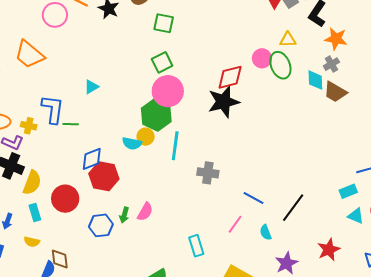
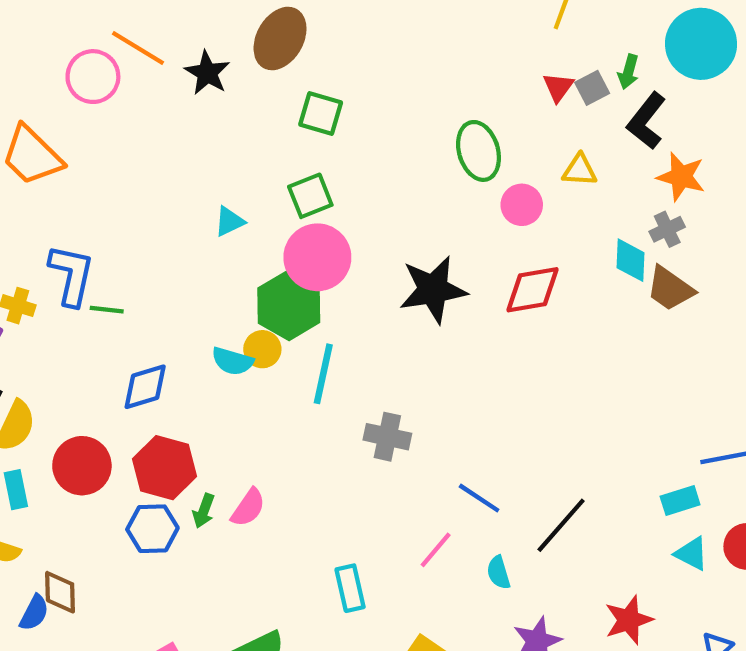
green ellipse: (280, 65) -> (478, 151), moved
red diamond: (230, 77) -> (532, 290), moved
cyan triangle: (91, 87) -> (229, 221), moved
red hexagon: (104, 176) -> (164, 468), moved

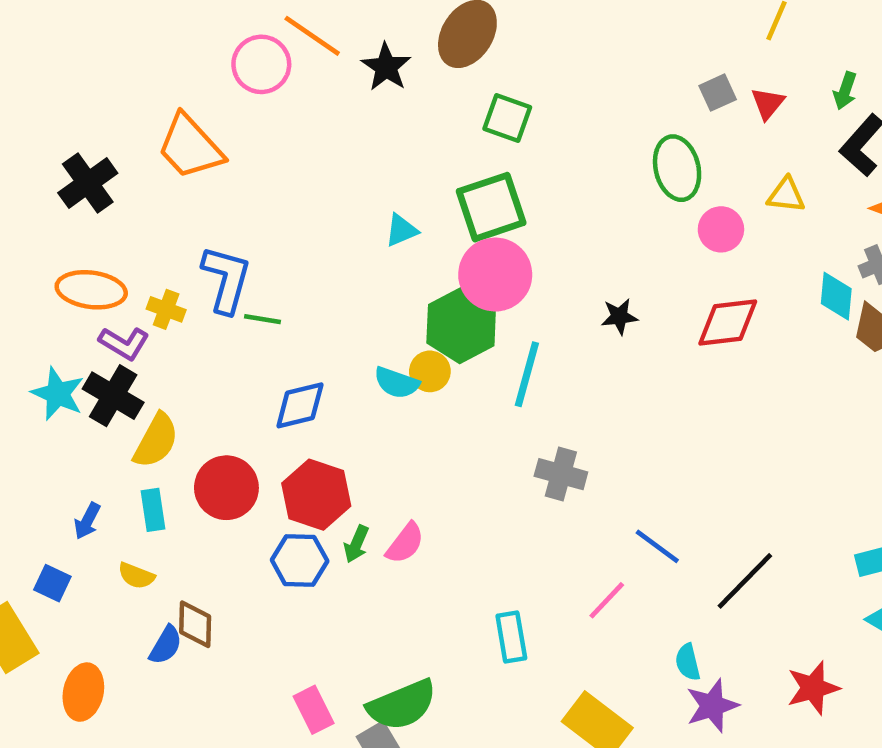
gray square: (592, 88) -> (718, 93), moved
green square: (310, 196) -> (491, 207), size x1.4
black star: (433, 290) -> (619, 316), size x0.5
cyan line: (323, 374) -> (527, 374), moved
cyan semicircle: (499, 573) -> (688, 662), moved

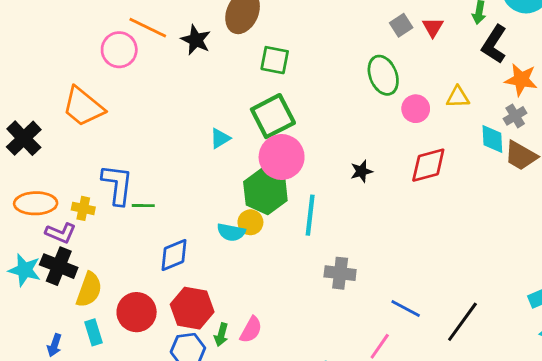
yellow triangle: (786, 195) -> (458, 97), moved

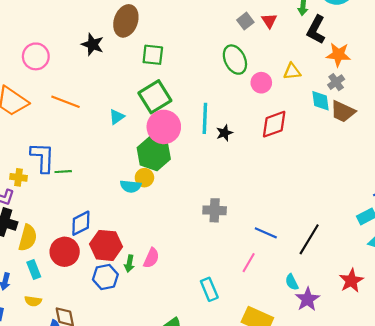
orange line: (148, 28) -> (66, 102), moved
cyan line: (310, 215) -> (205, 118), moved
blue diamond: (174, 255) -> (81, 223), moved

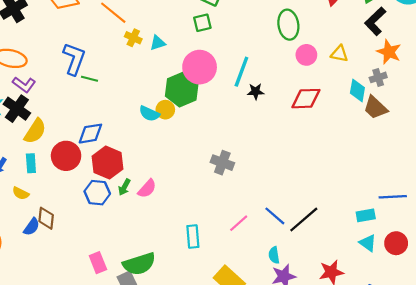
green square: (155, 97) -> (202, 23), moved, size x0.6
yellow cross: (18, 177) -> (133, 38), moved
blue line: (266, 233) -> (275, 216), moved

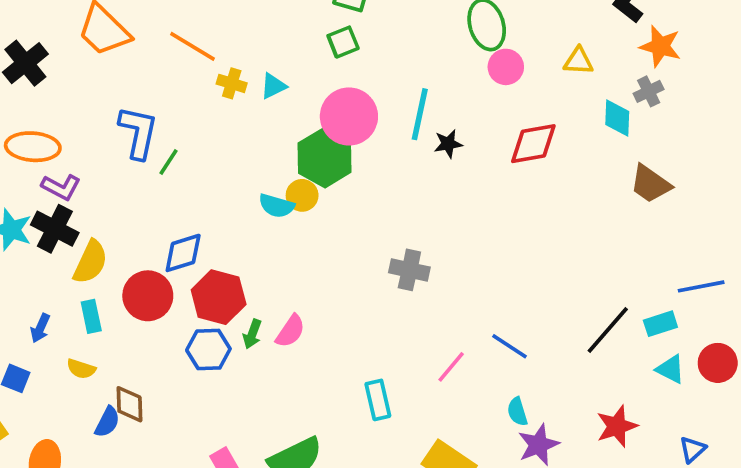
pink circle: (306, 55) -> (506, 67), moved
green line: (89, 79) -> (169, 162), turned -63
brown trapezoid: (375, 108) -> (650, 184), moved
black line: (304, 220) -> (608, 330), moved

